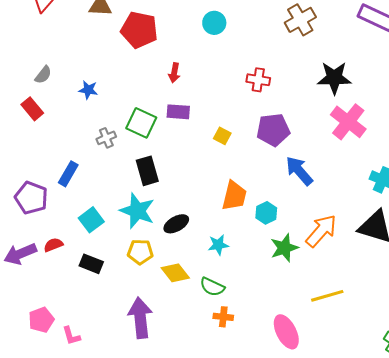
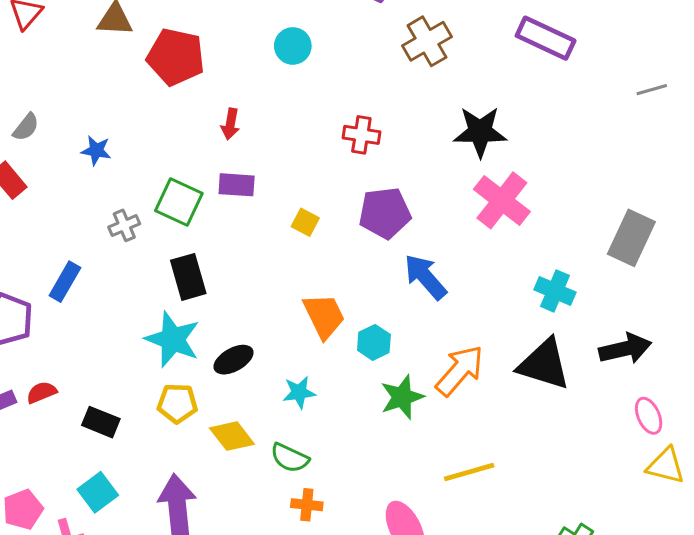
orange trapezoid: (234, 196) -> (324, 316), turned -40
cyan square: (91, 220) -> (98, 492), moved

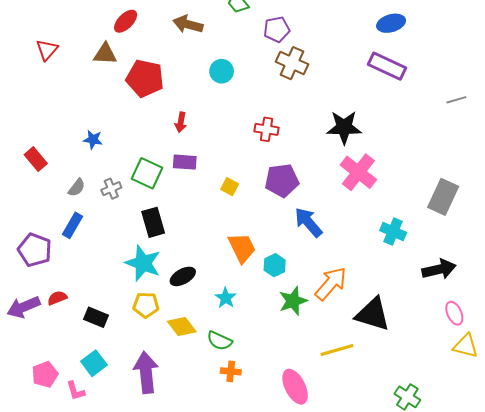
brown cross: (427, 41) -> (292, 63), moved, turned -36
gray semicircle: (26, 127) -> (77, 188), moved
black triangle: (544, 364) -> (373, 314), moved
cyan star: (299, 392) -> (226, 298), turned -30

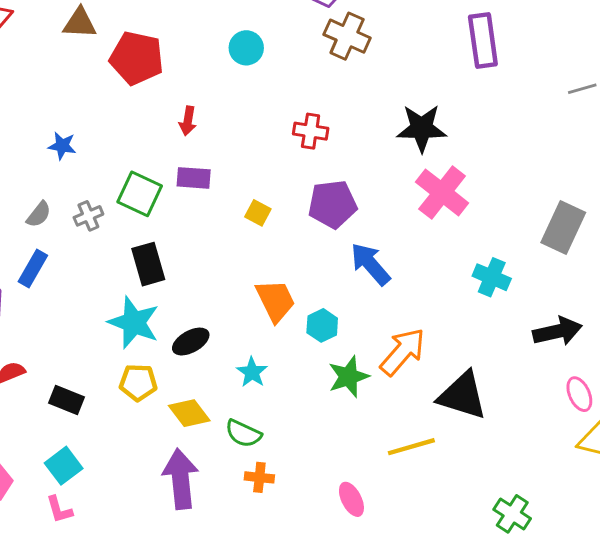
purple rectangle: (387, 66) -> (483, 41), turned 57
purple arrow: (146, 372) -> (180, 479), moved
pink ellipse: (295, 387) -> (351, 499), size x0.7
pink L-shape: (76, 391) -> (59, 510), moved

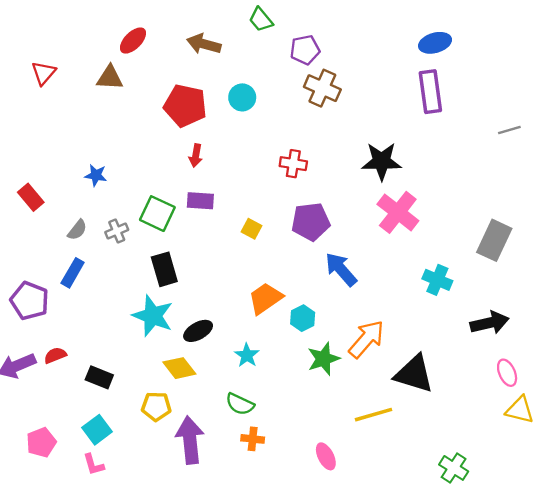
red pentagon: (137, 58) -> (185, 106), moved
orange trapezoid: (275, 301) -> (265, 298), turned -99
yellow pentagon: (138, 382) -> (156, 406), moved
yellow diamond: (189, 413) -> (179, 368), moved

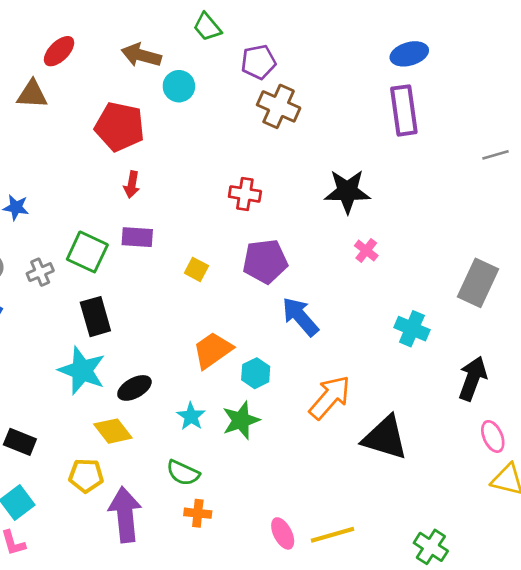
cyan circle: (242, 97) -> (179, 86), moved
pink cross: (398, 212) -> (366, 251), size x0.5
black arrow: (490, 323) -> (473, 379), turned -57
green star: (323, 359) -> (241, 420), moved
yellow line: (373, 415) -> (332, 535), moved

